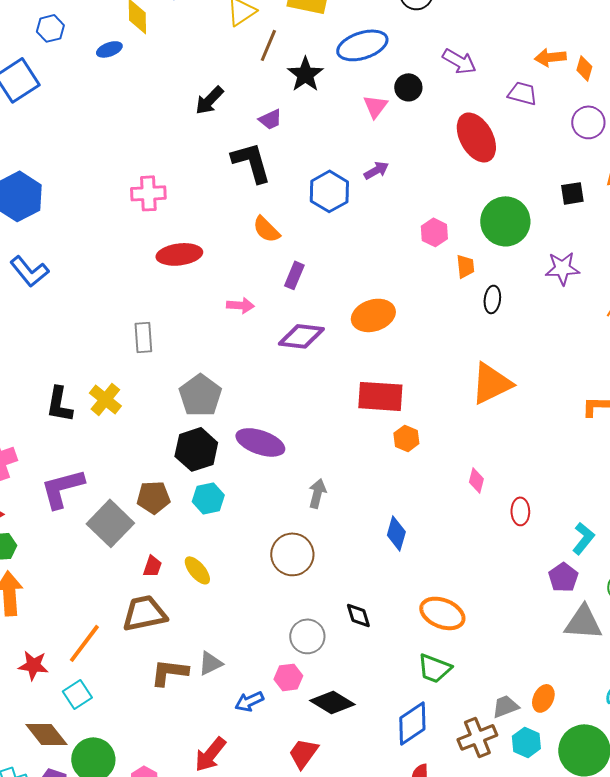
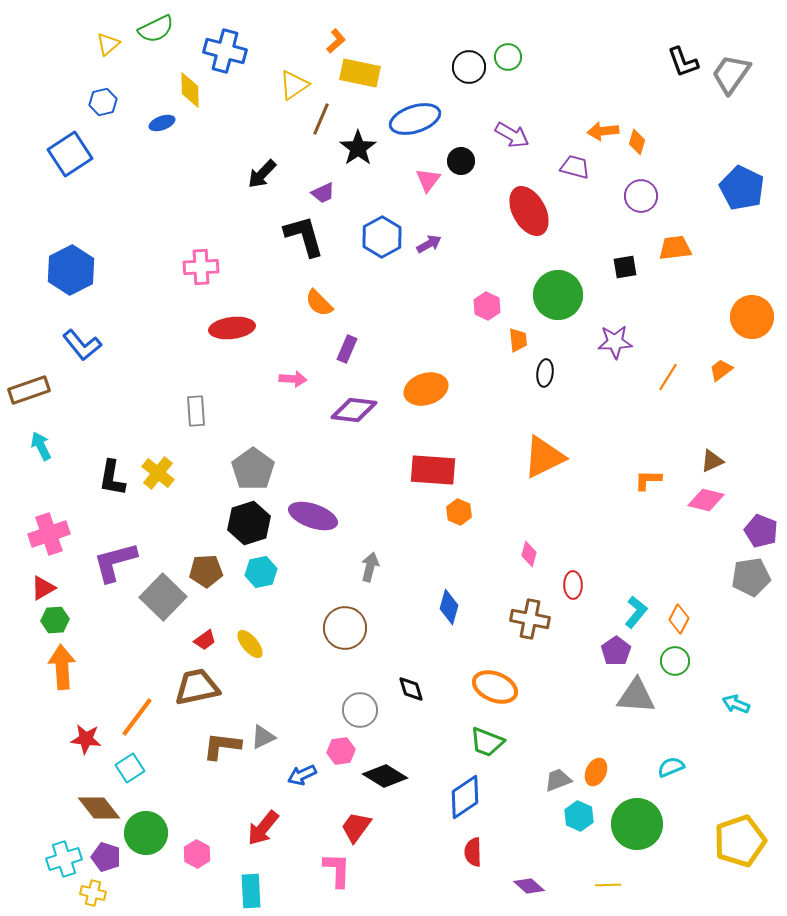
blue hexagon: (329, 191) -> (382, 237), moved
red trapezoid: (152, 566) -> (205, 640), turned 35
brown cross: (477, 737) -> (530, 619), moved, turned 33

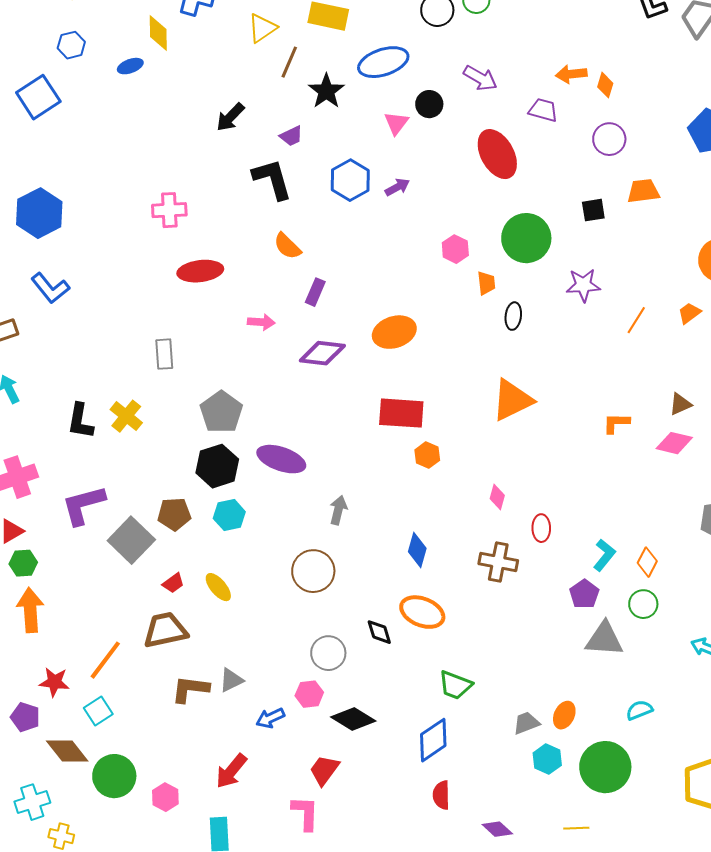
orange ellipse: (495, 687) -> (422, 612), moved
purple pentagon: (106, 857) -> (25, 717), moved

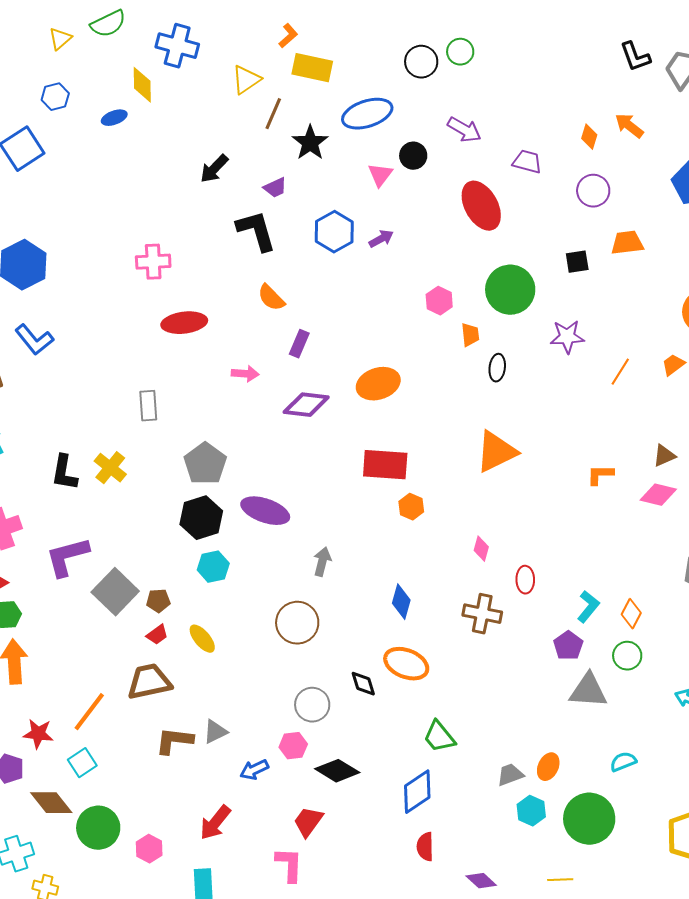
orange arrow: (571, 74) -> (629, 126), moved, turned 44
brown pentagon: (174, 514) -> (158, 601), moved, size x0.7
green trapezoid: (455, 685) -> (439, 737), turned 30

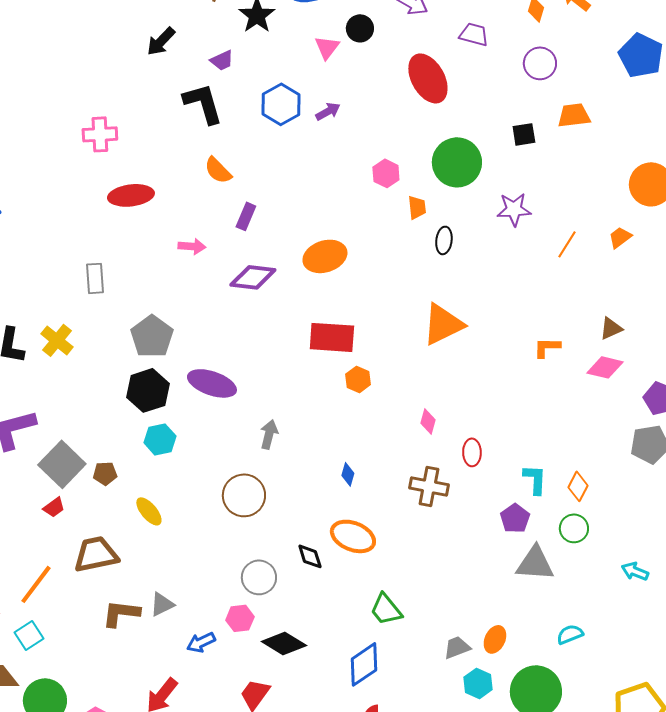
blue diamond: (401, 602) -> (348, 474), size x0.7
cyan L-shape: (588, 607) -> (535, 479), turned -36
red trapezoid: (157, 635) -> (54, 507), moved

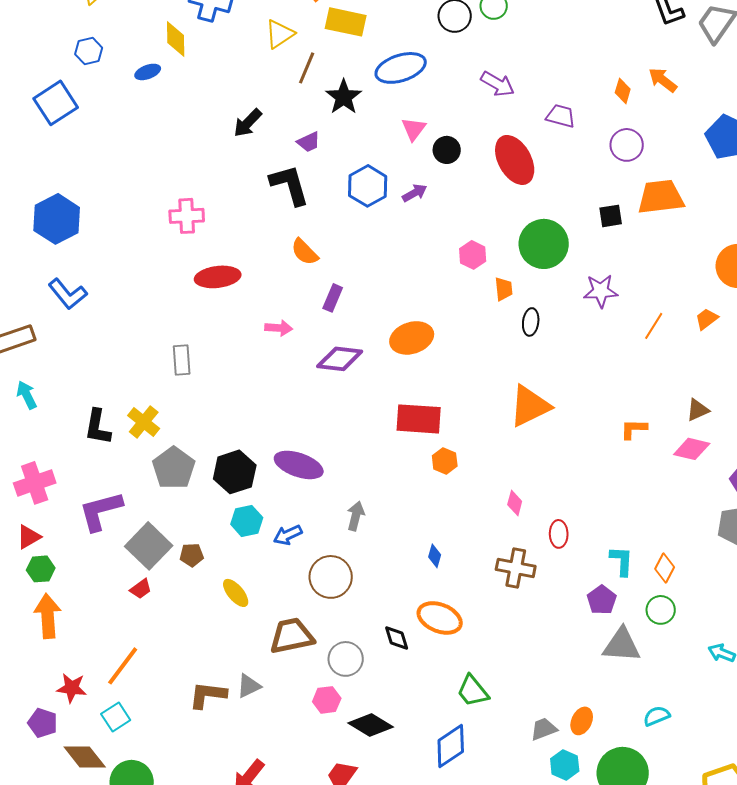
black circle: (360, 28) -> (447, 150), moved
orange trapezoid: (574, 115) -> (661, 197), size x1.4
gray pentagon: (152, 336) -> (174, 468), moved
brown trapezoid: (96, 554) -> (292, 636), moved
blue arrow: (201, 642) -> (288, 535), moved

